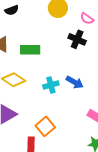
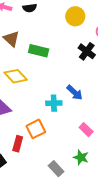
cyan cross: (51, 85) -> (54, 103), moved

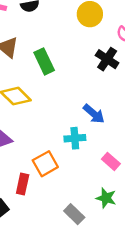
green rectangle: (39, 51) -> (44, 61), turned 54
cyan cross: (54, 103) -> (75, 138), moved

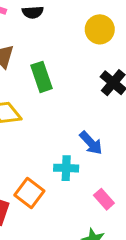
orange square: (45, 164) -> (29, 193), turned -30

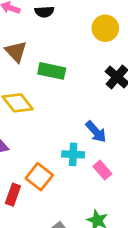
green rectangle: (42, 77) -> (52, 71), turned -60
pink rectangle: (104, 199) -> (102, 170), moved

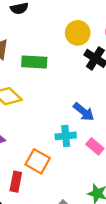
yellow circle: (105, 28) -> (78, 33), moved

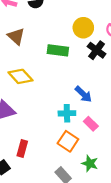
green rectangle: (34, 62) -> (58, 50), moved
orange square: (38, 161) -> (68, 141), moved

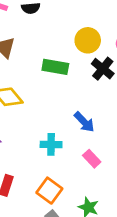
cyan cross: (67, 113) -> (51, 144), moved
orange square: (68, 141) -> (49, 191), moved

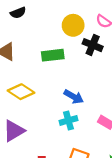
blue arrow: (84, 122) -> (74, 97), moved

